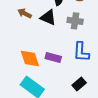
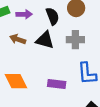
orange diamond: (30, 59) -> (16, 81), moved

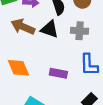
brown arrow: (18, 39) -> (23, 27), size x1.5

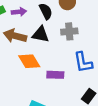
orange diamond: (18, 68) -> (29, 61), moved

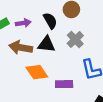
gray cross: (69, 31) -> (75, 40), turned -35

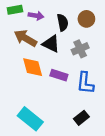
purple rectangle: (64, 84) -> (59, 75), moved

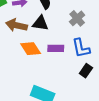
gray cross: (80, 49) -> (77, 18), moved
black rectangle: (81, 118) -> (86, 71), moved

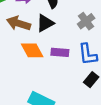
black triangle: (40, 23) -> (45, 23), turned -42

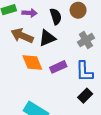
purple rectangle: (60, 52) -> (58, 67), turned -35

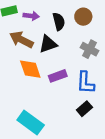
gray cross: (86, 40) -> (90, 49), turned -35

